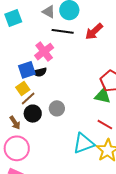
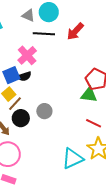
cyan triangle: (83, 143) -> (73, 159), moved

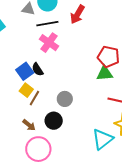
pink cross: (27, 55) -> (49, 43), moved
black semicircle: (24, 76) -> (38, 69), turned 88
black circle: (21, 118) -> (54, 121), moved

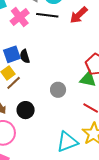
pink cross: (49, 43) -> (20, 17), moved
gray circle: (65, 99) -> (58, 90), moved

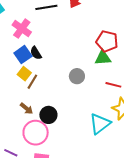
pink cross: (20, 17) -> (22, 29), moved
black circle: (26, 110) -> (48, 115), moved

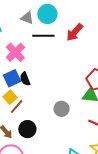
black circle: (48, 115) -> (27, 129), moved

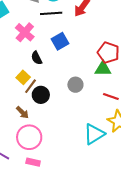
blue square: (12, 78) -> (60, 41), moved
black circle: (27, 129) -> (41, 95), moved

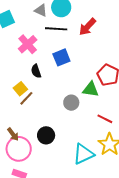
green triangle: (103, 69) -> (91, 89), moved
black circle: (41, 95) -> (46, 135), moved
brown arrow: (22, 112) -> (13, 134), moved

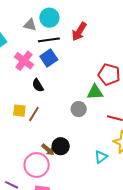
blue square: (61, 57) -> (49, 58), moved
yellow square: (20, 89) -> (19, 111), moved, turned -32
brown arrow: (13, 134) -> (48, 150), moved
cyan triangle: (83, 154) -> (101, 157), size x0.6

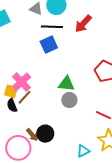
pink cross: (24, 61) -> (21, 82), moved
black semicircle: (38, 85) -> (12, 105), moved
green triangle: (95, 92) -> (66, 84), moved

